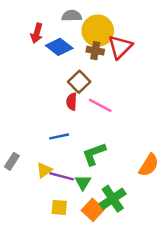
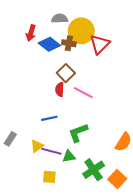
brown cross: (95, 51) -> (69, 43), moved
green triangle: (83, 183) -> (69, 156), turned 48
orange square: (93, 210) -> (117, 179), moved

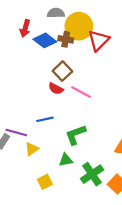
red semicircle: (60, 89) -> (56, 89), turned -64
purple line: (51, 151) -> (16, 132), moved
yellow square: (49, 177) -> (45, 182), turned -32

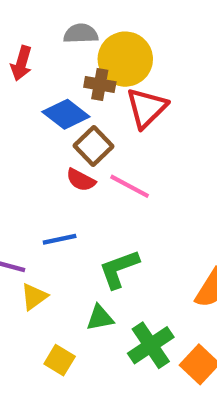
blue diamond: (45, 40) -> (66, 114), moved
red triangle: (99, 40) -> (146, 108), moved
yellow square: (45, 182) -> (60, 360), turned -32

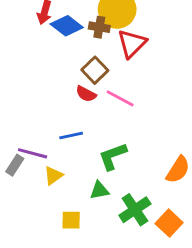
blue diamond: (66, 114) -> (67, 26), moved
yellow square: (60, 360) -> (71, 220), turned -30

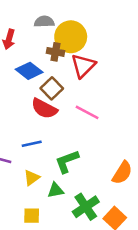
blue diamond: (67, 26) -> (29, 71), moved
red semicircle: (86, 94) -> (44, 109), size x1.5
pink line: (120, 98) -> (87, 112), moved
yellow triangle: (53, 176) -> (32, 178), moved

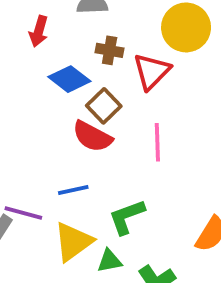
yellow circle: (71, 37) -> (186, 27), moved
pink line: (87, 112) -> (157, 142), turned 60
yellow triangle: (32, 178) -> (73, 242), size x1.6

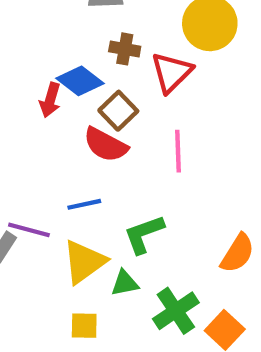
red arrow: (39, 31) -> (50, 100), moved

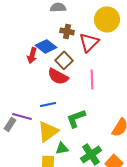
green triangle: (125, 283) -> (62, 148), moved

